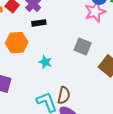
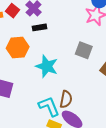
cyan star: (45, 62) -> (47, 66), size x1.6

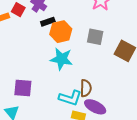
orange hexagon: (18, 48) -> (61, 32), moved
cyan L-shape: (49, 106) -> (70, 98), turned 140

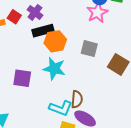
black rectangle: (48, 22) -> (43, 31), size x1.5
purple square: (23, 88) -> (22, 78), moved

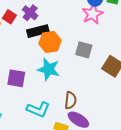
cyan L-shape: (61, 108) -> (38, 109), moved

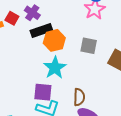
cyan star: (49, 69) -> (55, 68), turned 30
purple square: (16, 78) -> (43, 92), moved

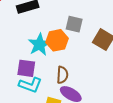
orange hexagon: (54, 40) -> (57, 40), moved

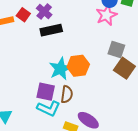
gray square: (74, 24) -> (116, 50), moved
brown semicircle: (62, 75) -> (67, 94), moved

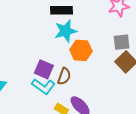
gray square: (116, 50) -> (122, 42), turned -36
cyan star: (60, 69) -> (66, 31), moved

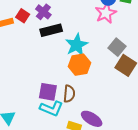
cyan star: (66, 31) -> (77, 45), moved
gray square: (122, 42) -> (117, 47), turned -30

